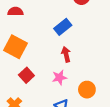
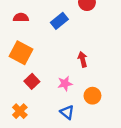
blue rectangle: (63, 27) -> (59, 21), moved
red arrow: (66, 54) -> (83, 59), moved

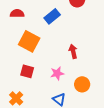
orange square: (21, 53) -> (29, 41), moved
red square: (32, 81) -> (27, 71), turned -32

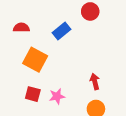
red arrow: (73, 51) -> (95, 81), moved
pink star: (57, 73) -> (57, 96), moved

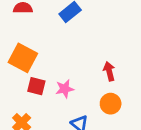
orange square: (35, 60) -> (23, 58), moved

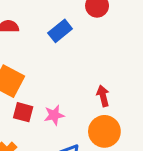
orange circle: (111, 104) -> (104, 131), size x1.4

